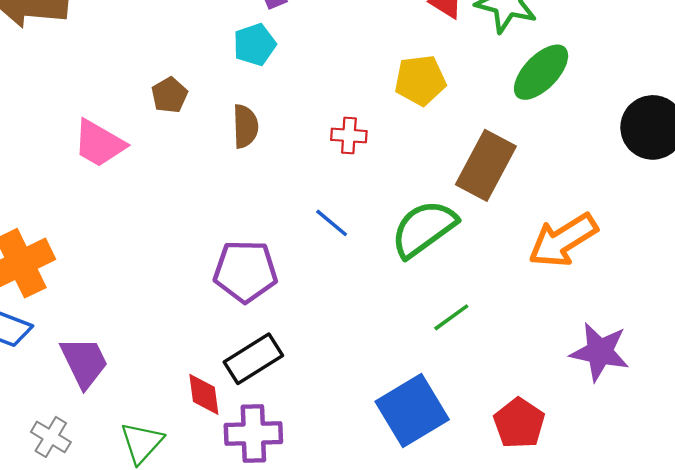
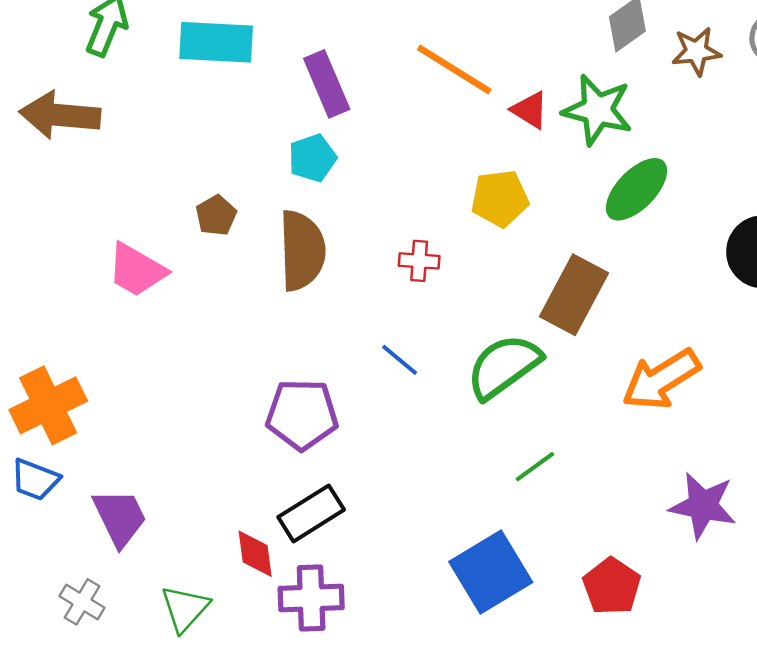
brown semicircle: (245, 126) -> (302, 250), size x1.6

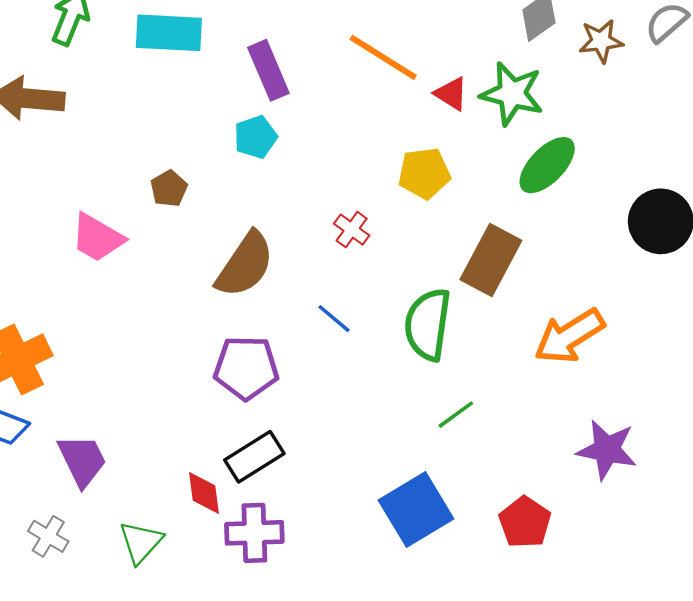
brown semicircle: (302, 250) -> (245, 265), moved, turned 36
red cross: (419, 261) -> (352, 230), turned 32
green semicircle: (504, 366) -> (428, 324), turned -46

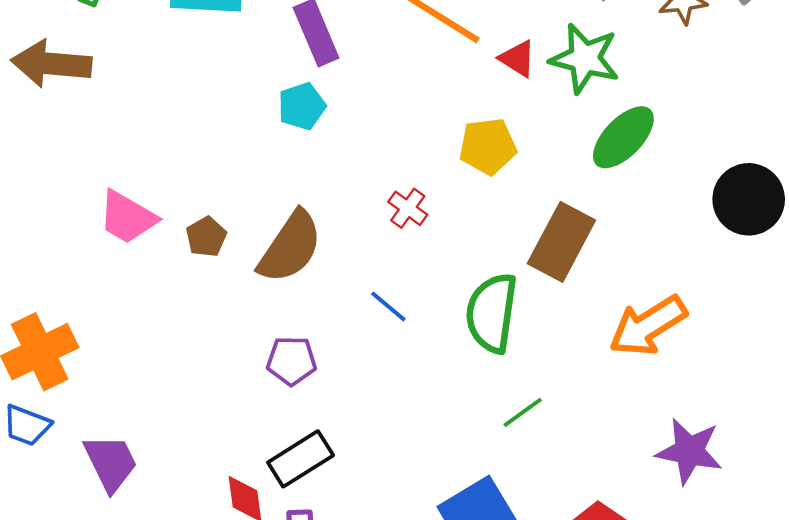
brown pentagon: (169, 189) -> (206, 237), moved
purple pentagon: (246, 368) -> (291, 361), size x0.7

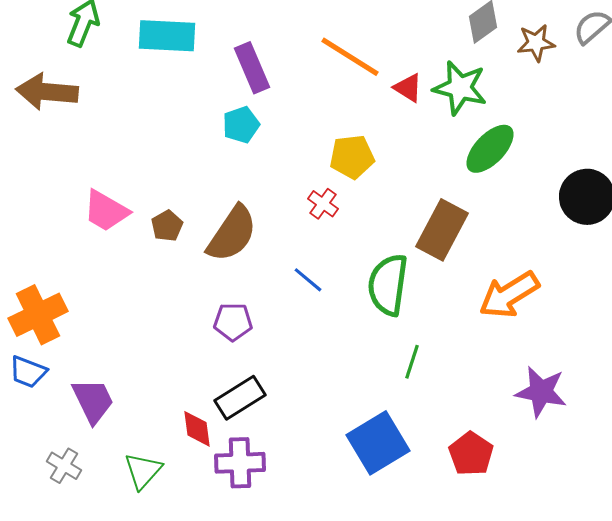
yellow pentagon: (488, 146) -> (352, 157), moved
green line: (523, 412) -> (412, 362), turned -36

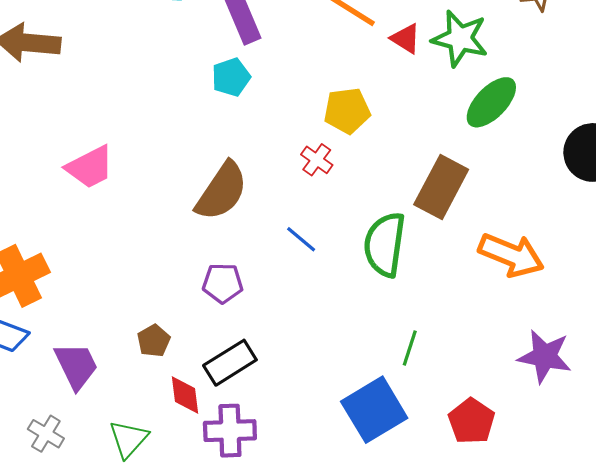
pink trapezoid: (106, 211) -> (90, 167), turned -57
brown pentagon: (167, 226) -> (154, 341), moved
orange arrow: (509, 295) -> (511, 255), turned -126
green line: (412, 362) -> (410, 348), moved

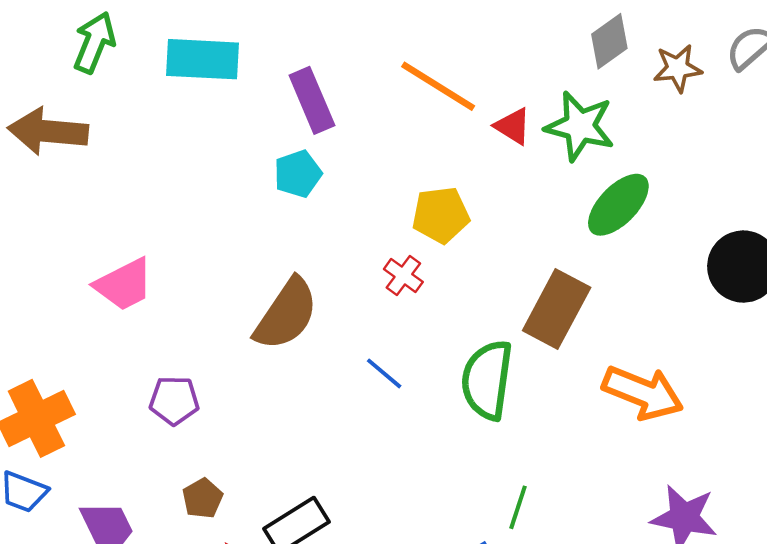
purple pentagon: (223, 283) -> (174, 400), moved

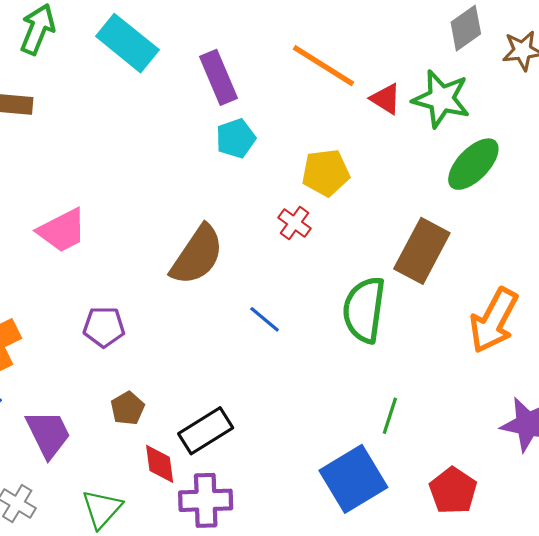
cyan rectangle: (203, 59) -> (127, 43), turned 36
cyan pentagon: (298, 174) -> (236, 138), moved
blue line: (384, 373) -> (265, 319), moved
orange arrow: (643, 393) -> (494, 320), turned 96

